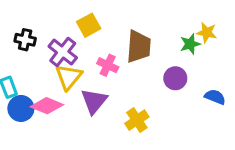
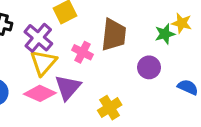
pink diamond: (47, 106) -> (40, 93), moved

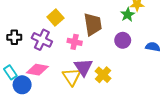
yellow triangle: (43, 62) -> (72, 77), moved
purple triangle: (68, 87) -> (83, 67), moved
pink diamond: (40, 93) -> (37, 70), moved

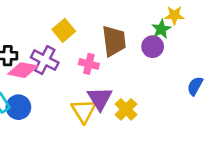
purple circle: (123, 40) -> (153, 47), moved
blue semicircle: (153, 47) -> (195, 86), moved, turned -72
pink diamond: (37, 70) -> (23, 70), moved
blue circle: (22, 85) -> (18, 107), moved

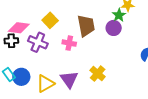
pink diamond: (23, 70) -> (19, 28), moved
purple triangle: (100, 98) -> (69, 79), moved
yellow triangle: (84, 111) -> (45, 84), moved, turned 36

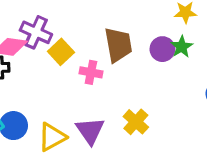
green star: (119, 15) -> (182, 47), moved
yellow square: (50, 20) -> (61, 52), moved
purple cross: (38, 42) -> (36, 32), moved

